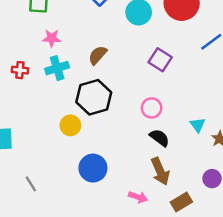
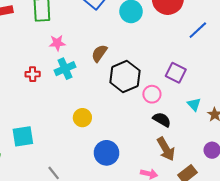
purple square: (160, 60) -> (176, 73), moved
black hexagon: (94, 97) -> (125, 76), moved

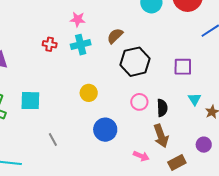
purple square: (176, 73) -> (183, 67), turned -36
pink circle: (152, 94) -> (139, 102), moved
black semicircle: (162, 120) -> (162, 108), turned 48

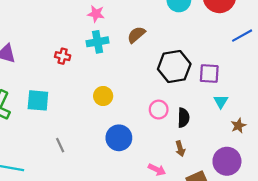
red cross: (50, 44) -> (63, 56), moved
black hexagon: (135, 62) -> (174, 67), moved
cyan triangle: (195, 99) -> (221, 101), moved
brown arrow: (161, 136) -> (180, 149), size x0.6
purple circle: (204, 145) -> (227, 161), size x1.6

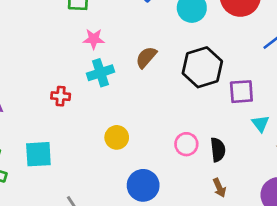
black hexagon: (174, 67) -> (202, 67), moved

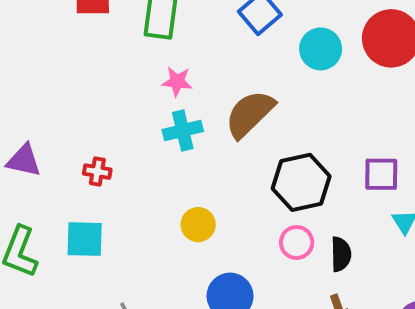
brown semicircle: (146, 57) -> (250, 114), size x1.6
black hexagon: (202, 67) -> (301, 182), moved
red cross: (61, 96) -> (97, 172), moved

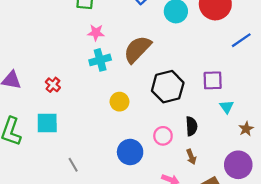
red cross: (97, 172) -> (53, 85), turned 32
yellow circle: (198, 225) -> (119, 102), moved
pink circle: (297, 242) -> (163, 136), moved

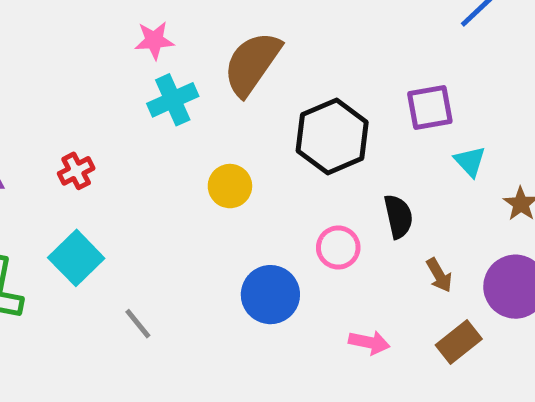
red cross: (53, 85) -> (76, 171), turned 32
cyan square: (47, 123) -> (76, 258), turned -35
brown arrow: (191, 157) -> (439, 275), moved
gray line: (73, 165) -> (138, 324), moved

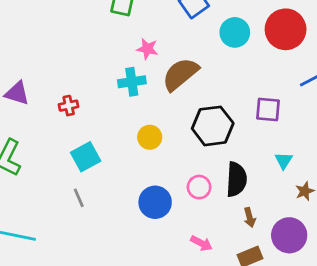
pink star: (154, 40) -> (147, 49), moved
purple square: (430, 108) -> (268, 109), moved
black semicircle: (398, 216) -> (236, 179), size x1.4
cyan square: (76, 258) -> (86, 157), moved

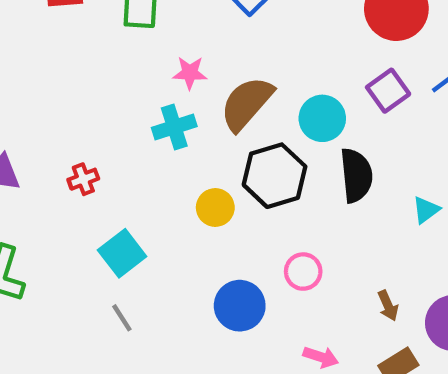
cyan circle: (235, 32) -> (322, 118), moved
purple square: (268, 109) -> (388, 91), moved, turned -32
black hexagon: (213, 126) -> (275, 176), moved
cyan triangle: (284, 160) -> (426, 210), turned 30
black semicircle: (236, 179) -> (356, 175), moved

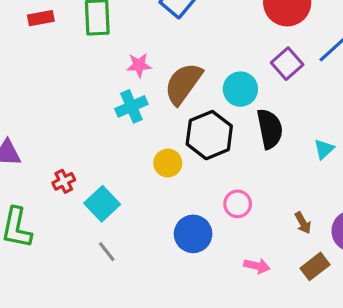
red cross: (83, 179) -> (64, 181), moved

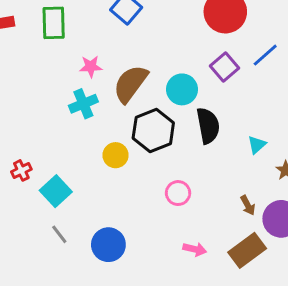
brown arrow: (303, 223) -> (248, 205), moved
blue circle: (193, 234) -> (108, 245), moved
brown rectangle: (315, 266) -> (247, 250), size x1.4

